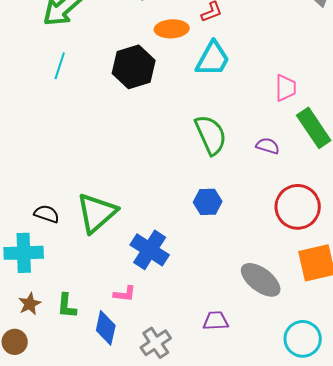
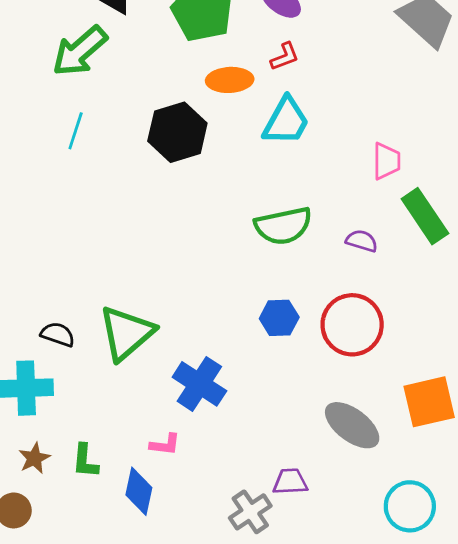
green semicircle: (211, 135) -> (283, 226), turned 102
red circle: (298, 207) -> (352, 325), moved
gray cross: (156, 343) -> (250, 512), moved

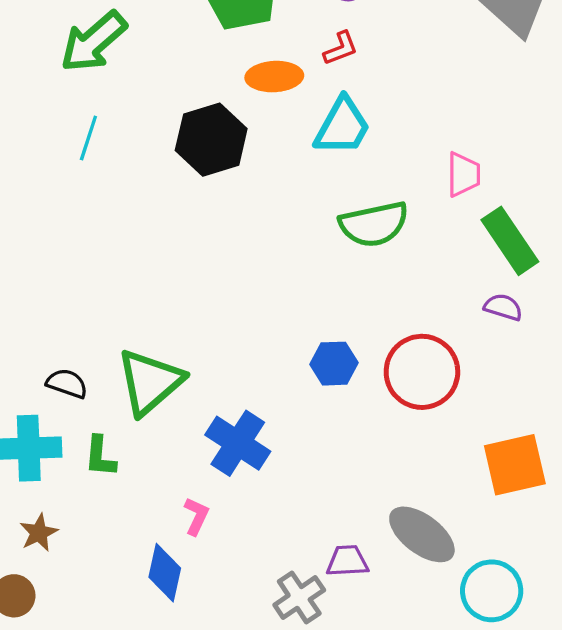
green semicircle: (283, 226) -> (374, 224), moved
purple semicircle: (362, 241) -> (503, 307), moved
gray ellipse: (352, 425) -> (422, 534), moved
pink L-shape: (165, 444) -> (196, 516), turned -72
green L-shape: (85, 461) -> (100, 456), moved

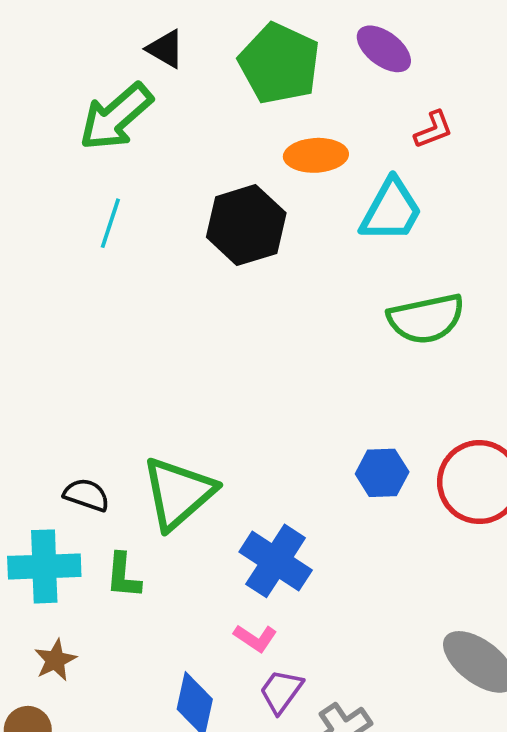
red L-shape: (341, 48) -> (433, 130), moved
pink L-shape: (196, 516) -> (255, 638), moved, turned 99
purple trapezoid: (347, 561) -> (281, 691), moved, turned -51

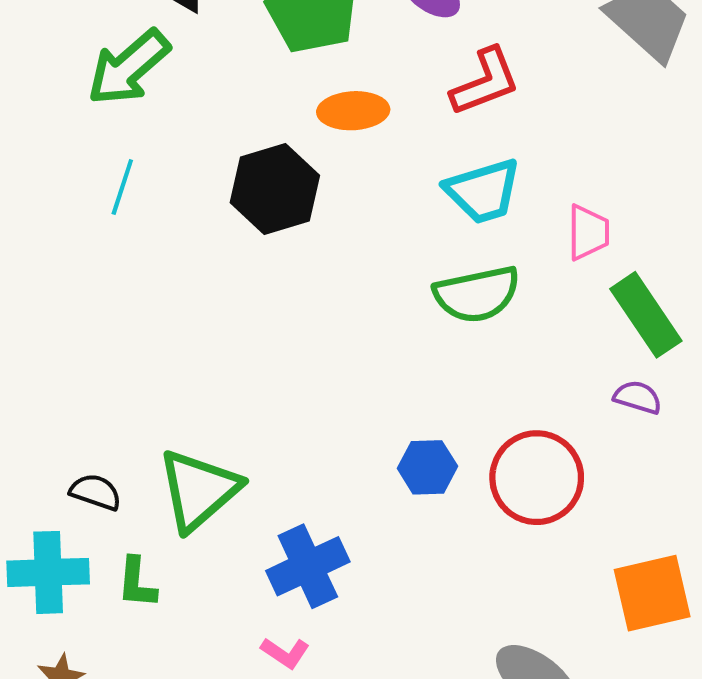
red L-shape: (433, 130) -> (485, 82), size x1.6
cyan trapezoid: (391, 210) -> (483, 191), moved, turned 44
blue cross: (276, 561) -> (308, 566), turned 32

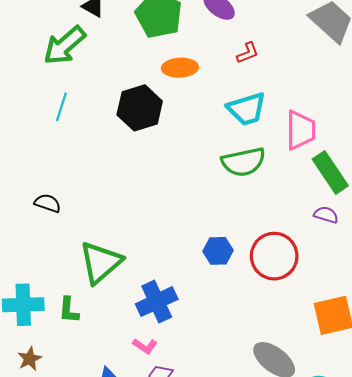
red L-shape: (485, 82) -> (248, 53), size x0.6
pink trapezoid: (588, 232) -> (301, 130), size x1.4
black semicircle: (96, 492) -> (48, 203), moved

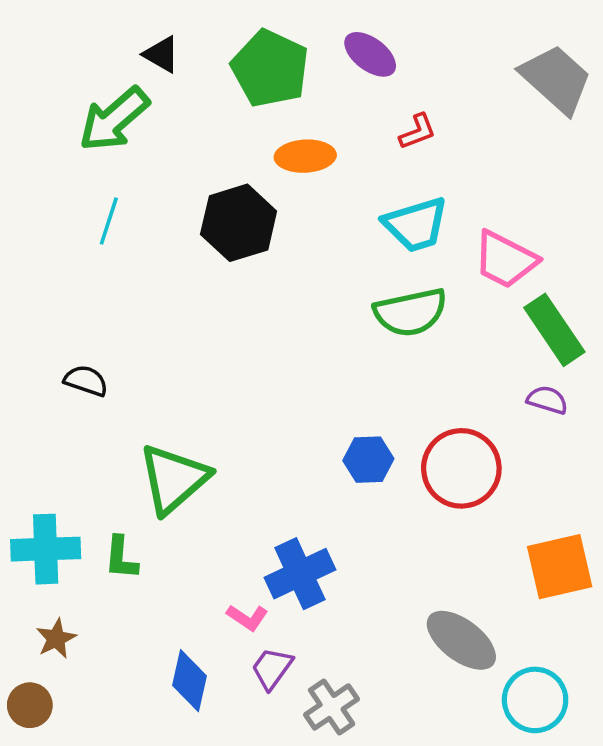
pink trapezoid: (301, 130) -> (505, 260), turned 117
blue cross: (157, 302) -> (300, 574), moved

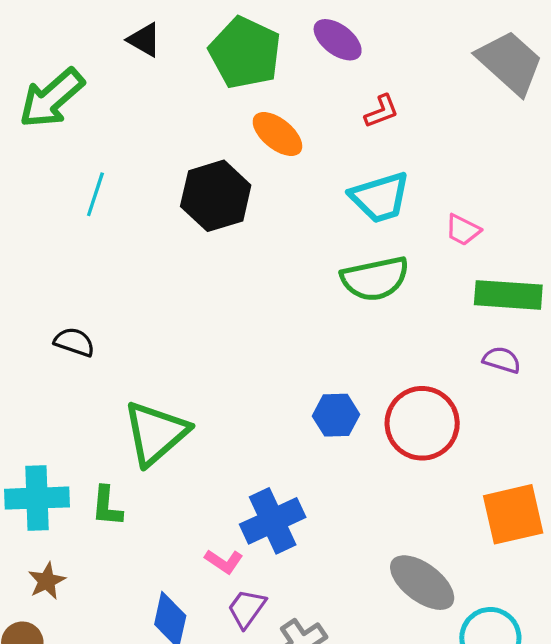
green arrow: (114, 119) -> (52, 98), moved
orange ellipse: (305, 156) -> (277, 134), turned 42
pink trapezoid: (505, 260) -> (463, 230), size x0.6
green rectangle: (554, 330) -> (508, 295), turned -52

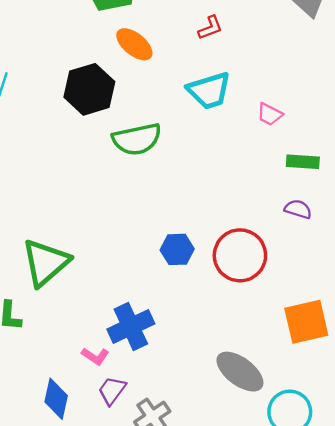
green semicircle: (375, 279) -> (137, 139), moved
green rectangle: (508, 295) -> (303, 162), size x0.7

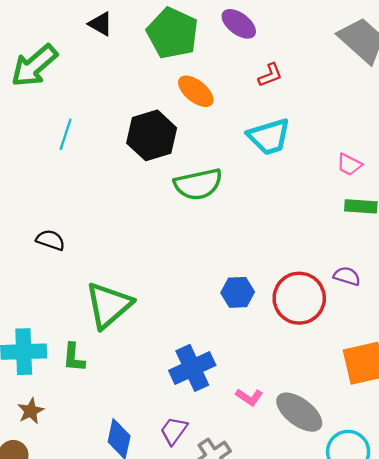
pink trapezoid: (270, 114) -> (349, 165), moved
purple semicircle: (298, 209) -> (347, 276), moved
pink L-shape: (95, 356) -> (249, 397), moved

